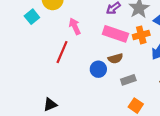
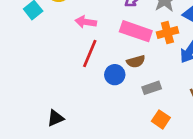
pink arrow: (75, 26) -> (86, 22), turned -56
red line: (62, 52) -> (90, 54), moved

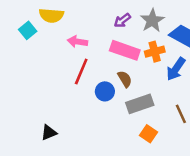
brown semicircle: (136, 61) -> (125, 79), turned -105
gray rectangle: (152, 88) -> (140, 104), size x1.5

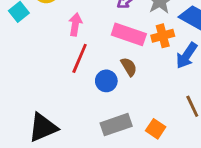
pink arrow: (77, 42) -> (75, 25), turned 90
gray rectangle: (140, 104) -> (116, 125), moved
black triangle: (49, 133) -> (43, 127), size x1.6

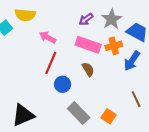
pink arrow: (75, 25) -> (48, 37), turned -70
blue circle: (106, 81) -> (63, 84), moved
gray rectangle: (116, 125) -> (79, 113), turned 65

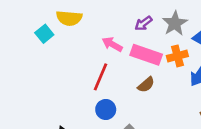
pink arrow: (48, 37) -> (112, 44), moved
brown semicircle: (88, 69) -> (146, 85), turned 80
blue circle: (63, 84) -> (106, 109), moved

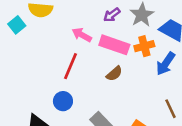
blue circle: (106, 109) -> (63, 101), moved

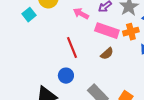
pink arrow: (82, 35) -> (81, 14), moved
red line: (70, 66) -> (72, 48), turned -45

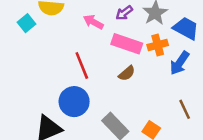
blue circle: (66, 76) -> (74, 102), size x1.5

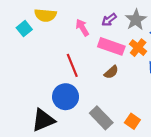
pink arrow: (93, 22) -> (82, 28), turned 30
orange cross: (158, 45) -> (138, 48), turned -36

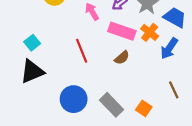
cyan square: (24, 29) -> (32, 43), moved
blue circle: (66, 97) -> (74, 99), moved
black triangle: (43, 120) -> (32, 71), moved

